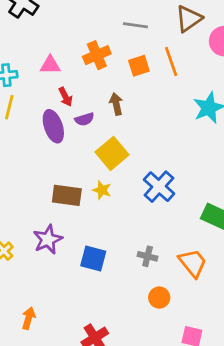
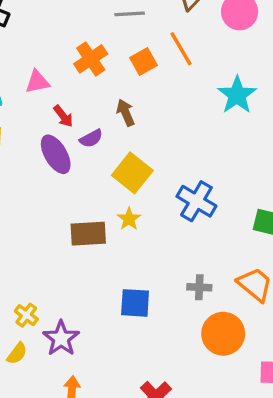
yellow star: (102, 190) -> (129, 219), turned 30
purple star: (48, 239) -> (61, 338), moved
orange circle: (159, 298) -> (223, 334), size x1.6

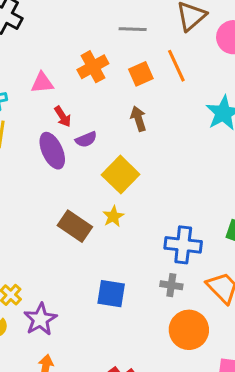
brown arrow: (126, 113) -> (138, 119), moved
blue cross: (196, 201) -> (183, 245), moved, turned -30
brown rectangle: (88, 234) -> (75, 226), turned 32

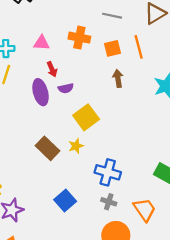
orange cross: (93, 67) -> (79, 38), turned 30
brown arrow: (138, 119) -> (118, 78), moved
blue cross: (183, 245) -> (108, 172), moved
blue square: (111, 294) -> (65, 201), turned 30

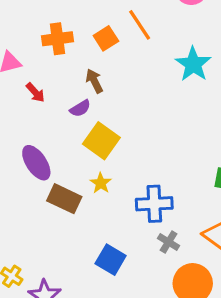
brown arrow: (118, 78) -> (94, 81), moved
purple semicircle: (66, 88) -> (80, 108), moved
purple ellipse: (41, 92) -> (36, 163), moved
gray cross: (109, 202) -> (169, 242), turned 32

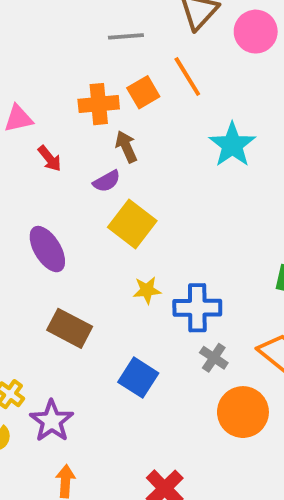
orange cross: (58, 39) -> (99, 104), moved
cyan star: (193, 64) -> (232, 145), moved
yellow star: (101, 183) -> (147, 290), moved, turned 30
brown rectangle: (64, 199) -> (70, 328), moved

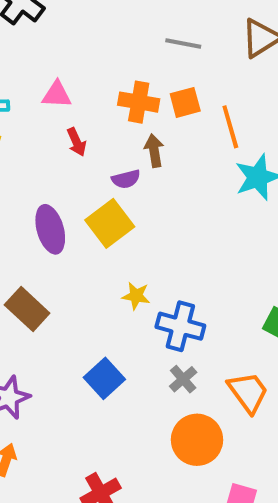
orange line: (187, 77) -> (230, 127), moved
yellow square: (132, 224) -> (110, 223), moved
brown rectangle: (70, 328) -> (27, 309), moved

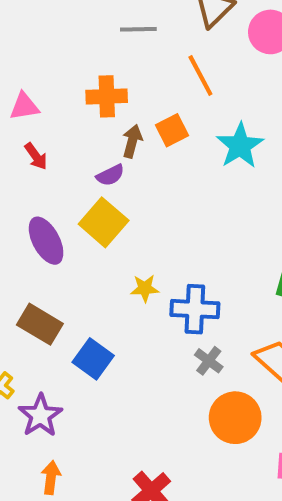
orange square: (185, 102) -> (172, 130), moved
orange line: (230, 127) -> (200, 75), moved
red arrow: (77, 142) -> (36, 156), moved
brown arrow: (154, 151) -> (132, 141), turned 36
blue square: (104, 378) -> (93, 359), moved

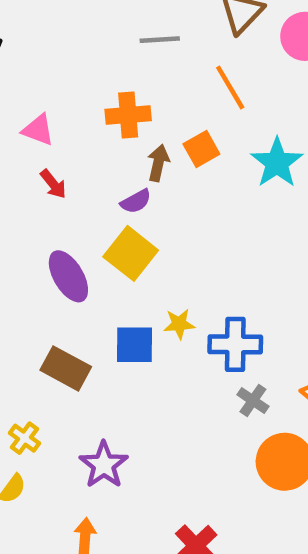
pink triangle: (24, 106) -> (38, 130), turned 32
blue square: (93, 359) -> (135, 345), moved, turned -33
purple star: (40, 415) -> (104, 465), moved

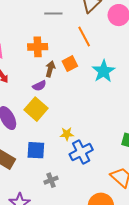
yellow star: (179, 324) -> (67, 134), moved
blue cross: (235, 344) -> (81, 152), turned -30
gray cross: (253, 400) -> (51, 180), moved, turned 32

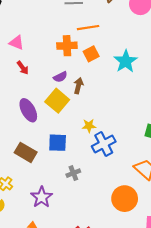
orange line: (84, 37) -> (88, 28), moved, turned -70
orange cross: (38, 47) -> (67, 46), moved
brown arrow: (50, 69) -> (78, 86), moved

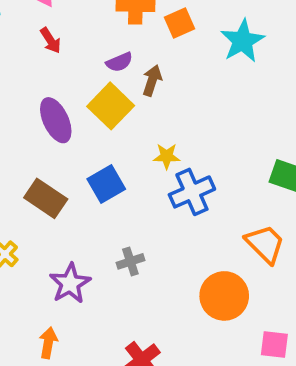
blue square: (58, 143) -> (106, 184), turned -36
gray cross: (73, 173) -> (130, 261), moved

